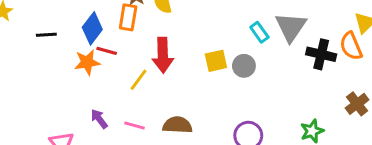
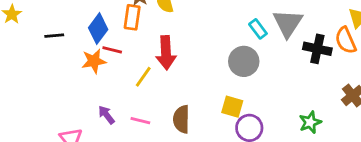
yellow square: (216, 61) -> (232, 107), moved, turned 30
gray circle: (244, 66) -> (244, 61), size x1.4
brown semicircle: (177, 125) -> (181, 119), turned -92

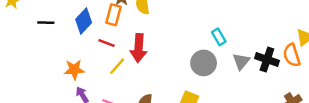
gray triangle: (288, 23) -> (241, 61), moved, size x0.7
red line: (112, 50) -> (106, 43), moved
orange star: (94, 61) -> (74, 70), moved

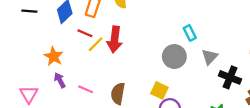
black cross: (267, 60) -> (230, 77), moved
yellow line: (117, 66) -> (96, 44), moved
orange star: (74, 70) -> (54, 56), turned 30

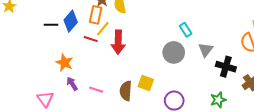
black line: (29, 11) -> (51, 25), moved
yellow line: (96, 44) -> (103, 29), moved
yellow square: (159, 90) -> (146, 83), moved

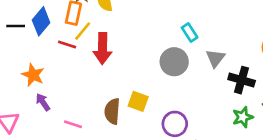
pink line: (96, 90) -> (73, 124), moved
green star: (218, 100) -> (243, 117), moved

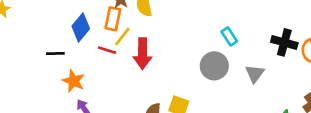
black line: (16, 26) -> (55, 54), moved
gray triangle: (215, 58) -> (255, 74), moved
black cross: (242, 80) -> (284, 42), moved

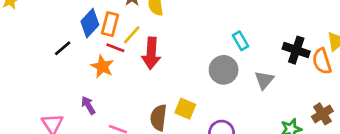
orange rectangle: (113, 19) -> (110, 24), moved
black line: (55, 54) -> (63, 48), turned -42
orange star: (74, 81) -> (102, 66), moved

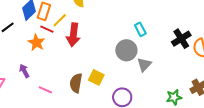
black cross: (296, 50) -> (181, 39), turned 36
gray triangle: (264, 80) -> (144, 65), moved

